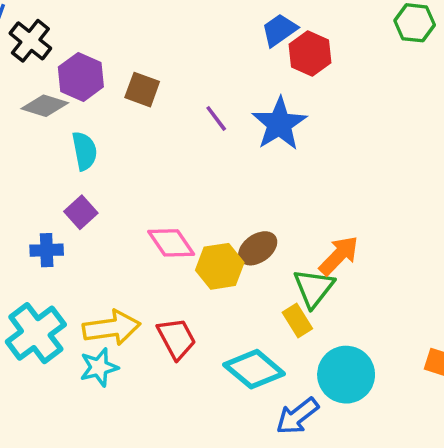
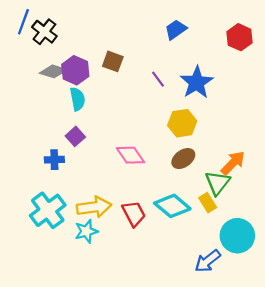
blue trapezoid: (279, 30) -> (176, 30), moved
red hexagon: (310, 53) -> (240, 37), moved
purple hexagon: (81, 77) -> (75, 70), moved
yellow hexagon: (220, 266) -> (182, 123), moved
cyan diamond: (254, 369) -> (172, 206), moved

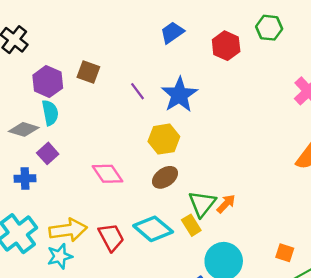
blue trapezoid: (176, 30) -> (172, 33), moved
gray diamond: (53, 71) -> (24, 129), moved
orange arrow: (233, 163) -> (226, 204), moved, size x0.7

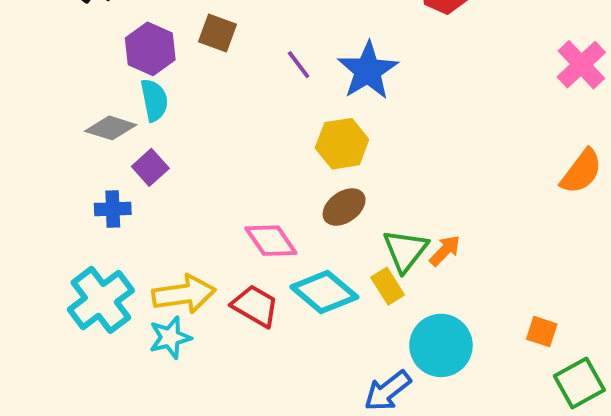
pink diamond: (108, 174) -> (271, 241), moved
red trapezoid: (111, 237) -> (255, 306), turned -32

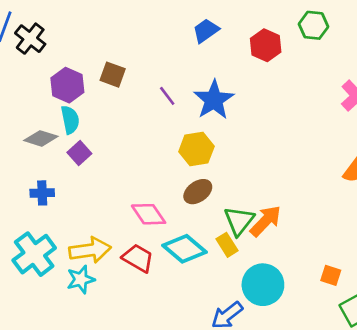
purple square: (150, 167) -> (79, 153), moved
orange arrow: (445, 251) -> (266, 221), size x1.5

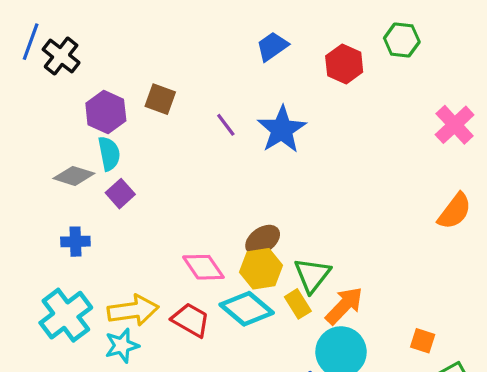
yellow hexagon: (196, 149) -> (261, 269), moved
orange arrow: (266, 221) -> (344, 306), moved

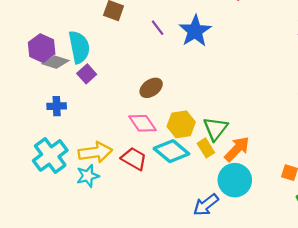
purple hexagon: (106, 112) -> (42, 48), moved
cyan semicircle: (109, 154) -> (79, 47), size x1.4
brown ellipse: (263, 240) -> (151, 88), moved

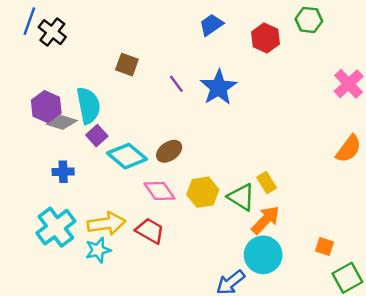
green triangle: (215, 129) -> (241, 197), turned -36
yellow rectangle: (206, 148) -> (267, 183), moved
cyan diamond: (171, 151) -> (127, 156), moved

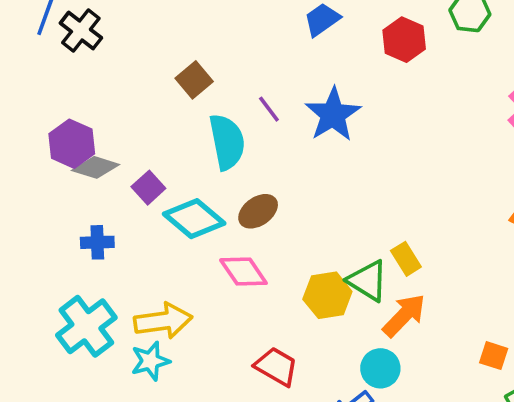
brown square: (127, 65) -> (194, 80), turned 30
cyan semicircle: (88, 105) -> (227, 142), moved
yellow hexagon: (203, 192) -> (327, 295), moved
red trapezoid: (150, 231) -> (276, 366), moved
cyan circle: (263, 255) -> (380, 368), moved, size x0.7

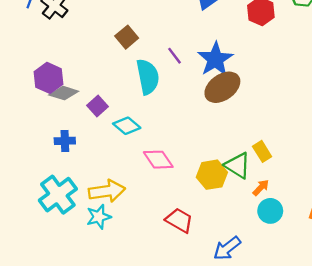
brown ellipse: (258, 211) -> (222, 87), moved, size x1.4
cyan diamond: (194, 219) -> (127, 126), size x0.7
orange arrow: (404, 315) -> (261, 188), size x0.6
cyan circle: (380, 368) -> (270, 211), moved

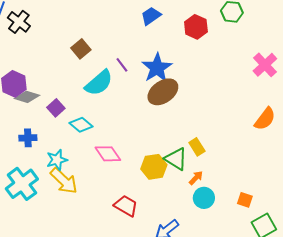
cyan semicircle: (148, 77) -> (99, 83), turned 60
yellow arrow: (107, 191) -> (64, 181), turned 52
cyan star: (99, 217) -> (57, 160), moved

